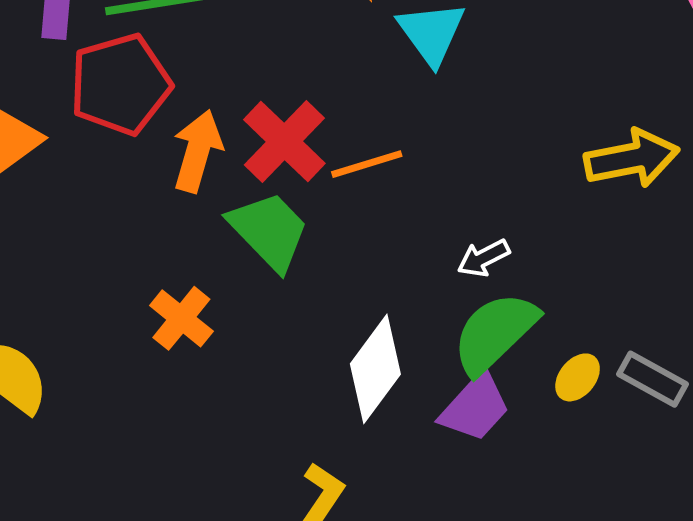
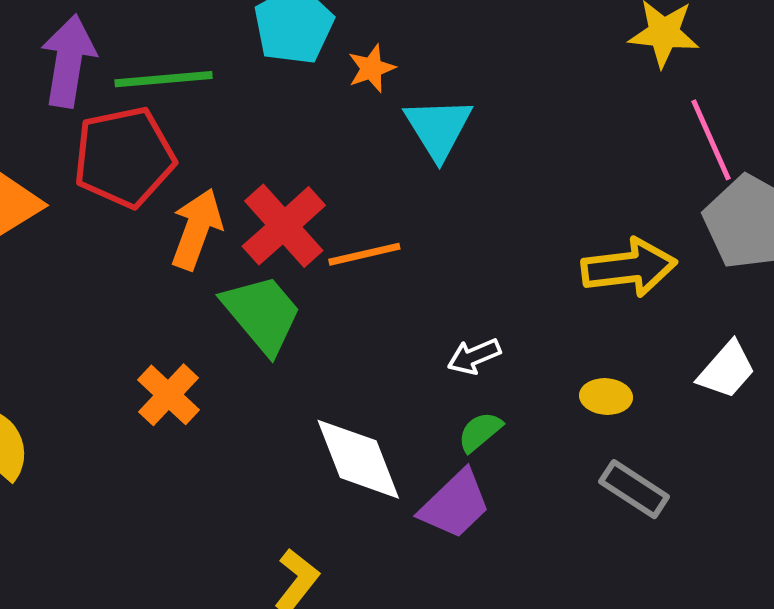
green semicircle: (495, 333) -> (480, 432), size x0.5
white diamond: (375, 369) -> (358, 459), turned -62
yellow ellipse: (578, 377) -> (606, 397), moved, turned 51

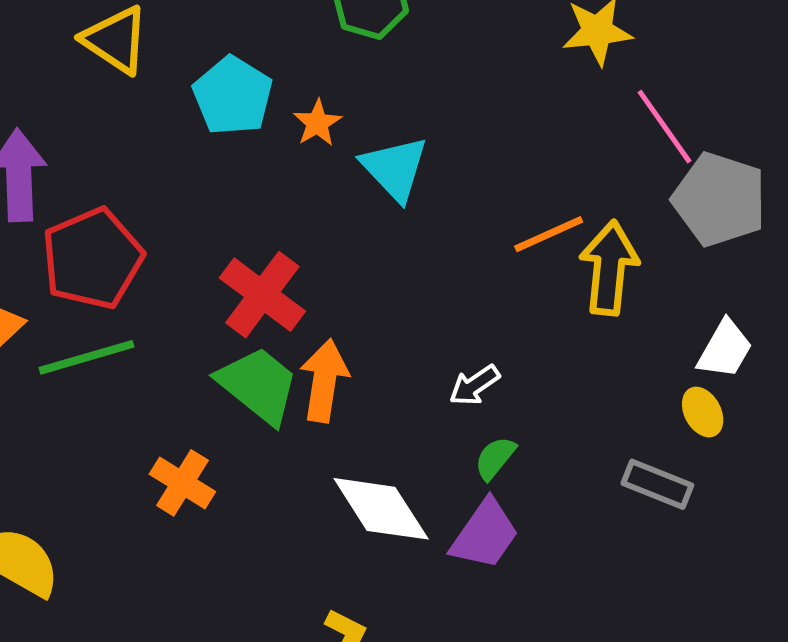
green line: (164, 79) -> (86, 357), moved
orange arrow: (196, 229) -> (324, 381), moved
orange line: (364, 254) -> (549, 234), moved
yellow arrow: (629, 268) -> (609, 268), turned -66
yellow ellipse: (606, 397) -> (703, 412), moved, turned 69

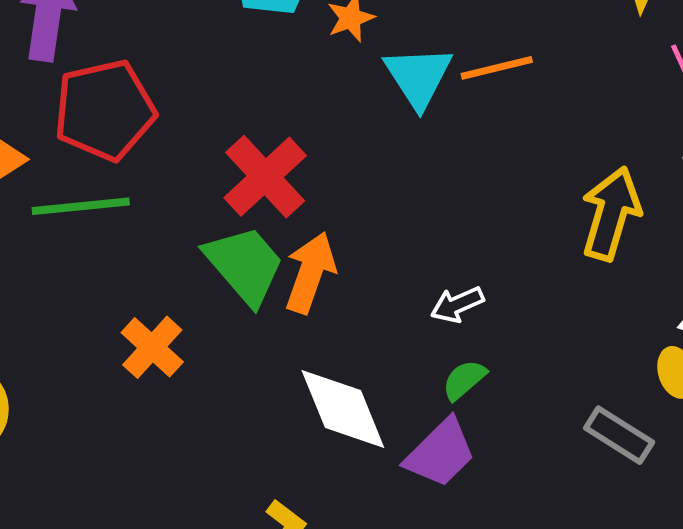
orange line: (549, 234) -> (497, 68), moved

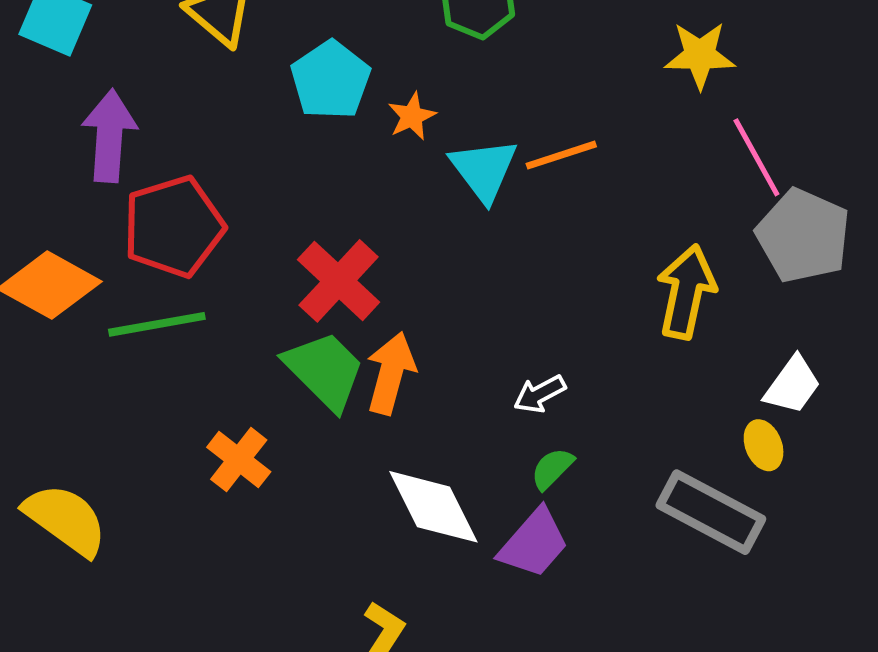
gray rectangle: (619, 435) -> (711, 512), size x1.5

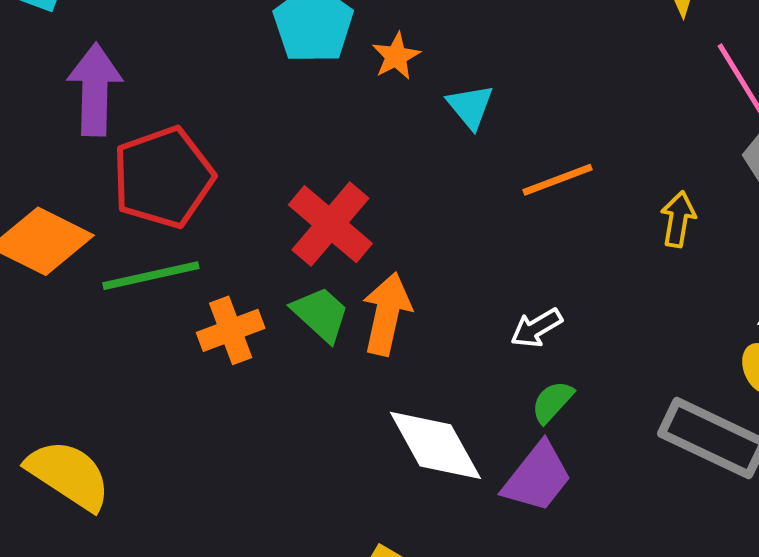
orange line: (561, 155) -> (558, 180), moved
cyan triangle: (484, 170) -> (470, 106), size x0.7
yellow arrow: (686, 292) -> (678, 219), size x0.6
green trapezoid: (325, 370) -> (321, 314), size x0.7
orange cross: (239, 460) -> (231, 330), moved, turned 34

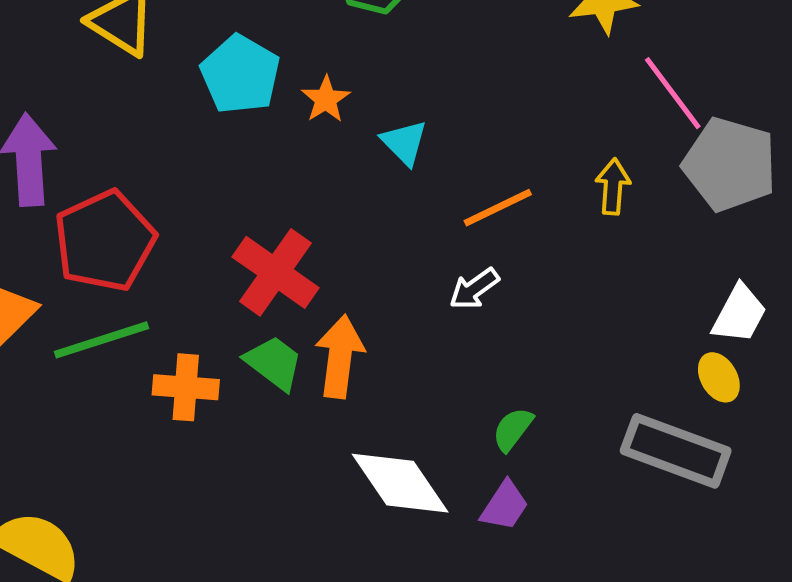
yellow arrow: (678, 219) -> (613, 187), moved
white arrow: (536, 328) -> (474, 289), moved
orange cross: (231, 330) -> (186, 387), turned 30
purple trapezoid: (537, 477) -> (505, 506), size x0.7

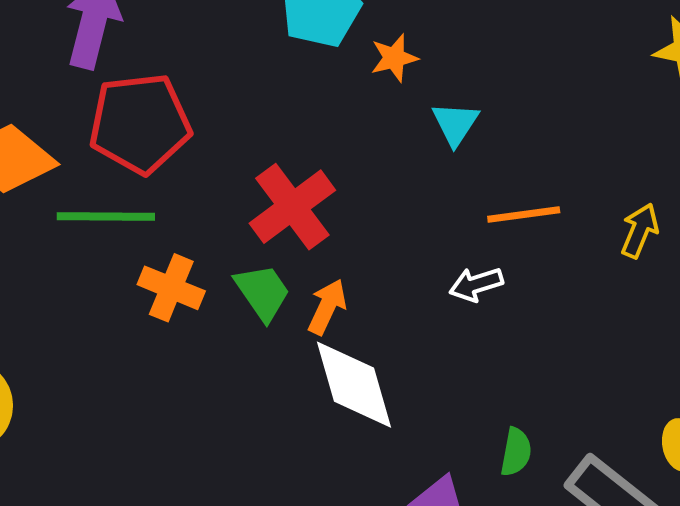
orange arrow: (340, 357) -> (327, 307), size x0.7
green semicircle: (513, 429) -> (516, 452), moved, turned 135
white diamond: (400, 483) -> (354, 385), moved

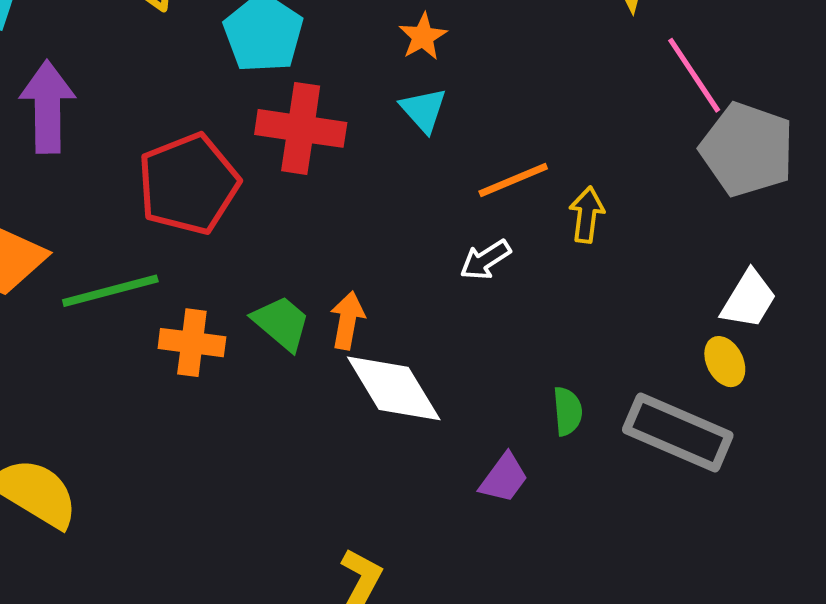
orange star: (394, 58) -> (423, 37), moved
red pentagon: (140, 123) -> (188, 184), moved
red cross: (292, 207) -> (301, 128), moved, turned -30
yellow arrow: (640, 231) -> (587, 215), moved

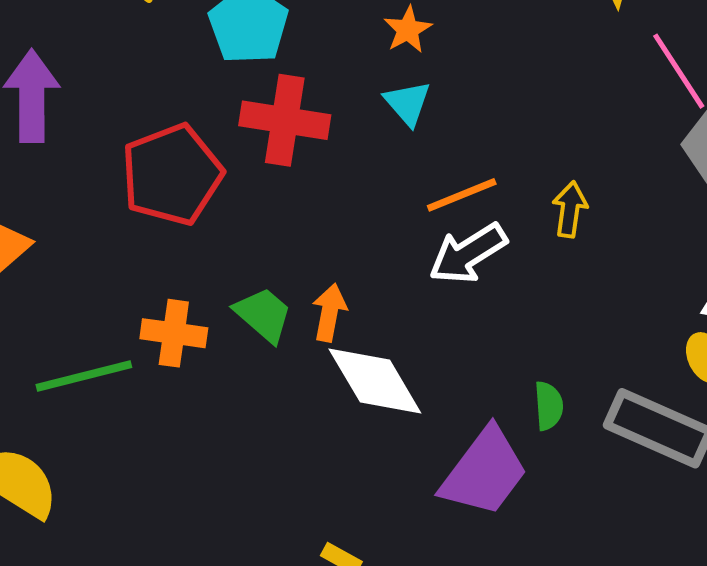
orange line: (513, 180) -> (462, 195), moved
white arrow: (485, 260) -> (468, 254), size x1.5
green line: (110, 291) -> (84, 376), moved
purple trapezoid: (504, 478) -> (484, 472), size x1.8

